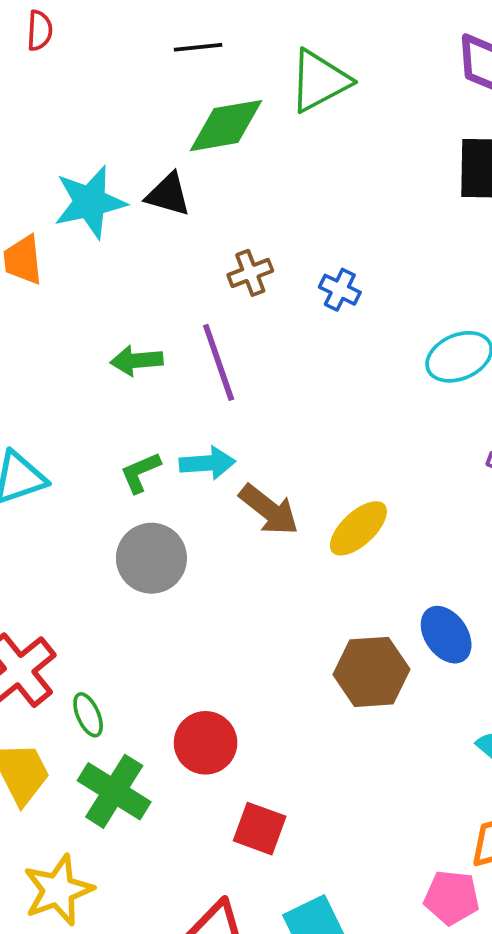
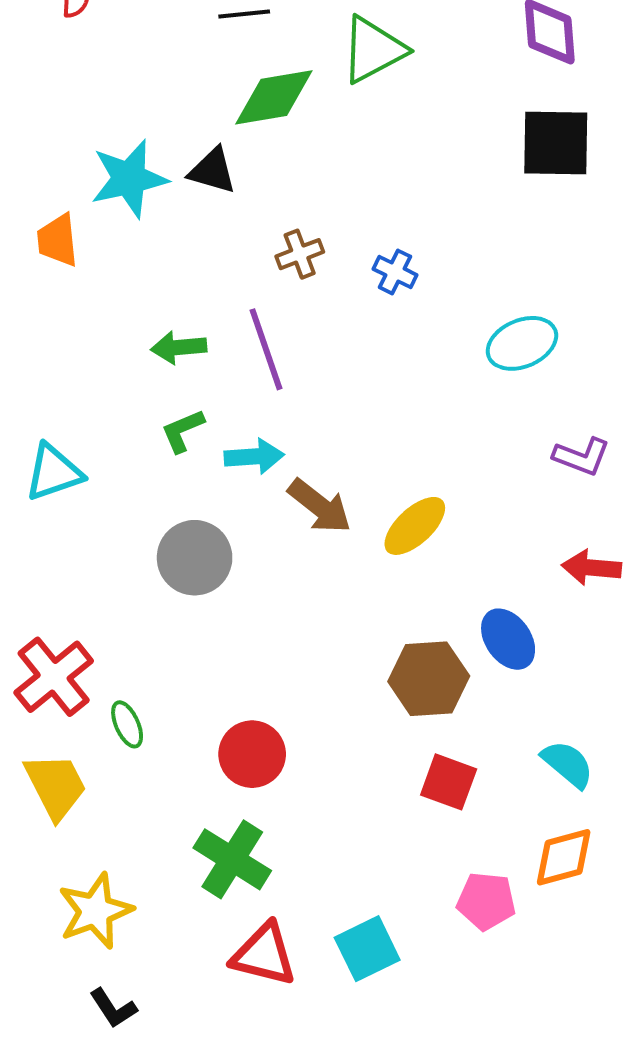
green L-shape: (140, 472) -> (183, 431), moved
green cross: (114, 791) -> (232, 859), moved
red square: (260, 829) -> (449, 782), moved
pink pentagon: (452, 898) -> (486, 901), moved

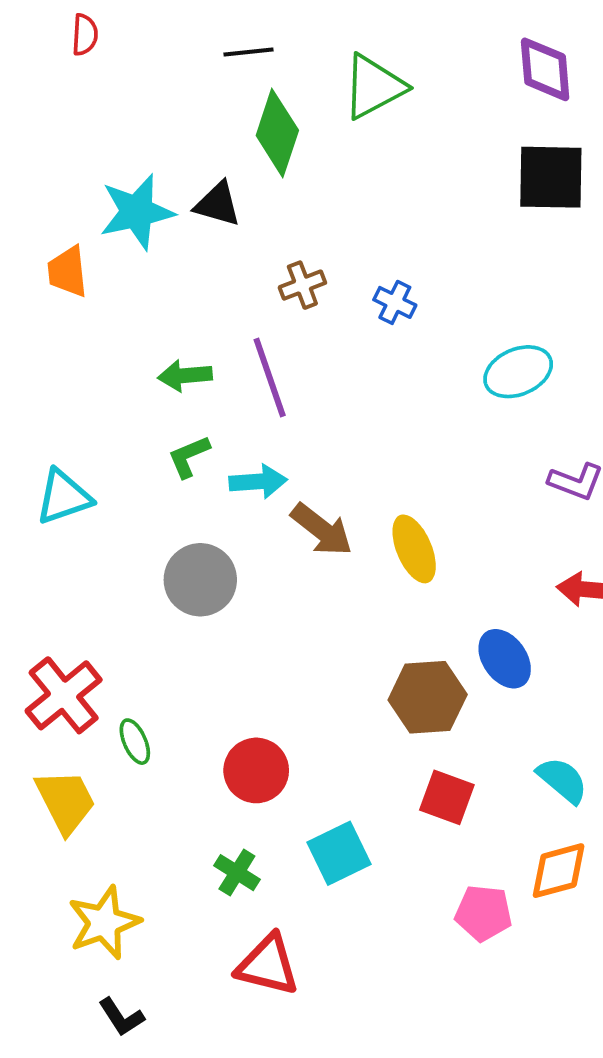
green diamond: (274, 97) -> (277, 133), turned -62
yellow ellipse: (415, 526) -> (414, 549), turned -70
green cross: (232, 859) -> (237, 873), size x0.6
cyan square: (367, 949) -> (339, 853), moved

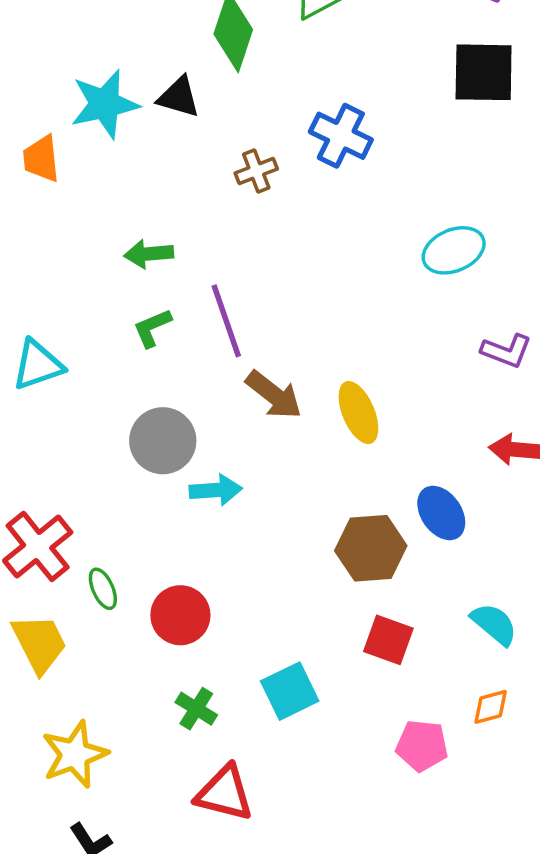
blue cross: (395, 302) -> (341, 136), moved, size x1.6
purple line: (270, 378) -> (226, 321), moved
cyan arrow: (258, 482) -> (216, 490), moved
red circle: (256, 770) -> (180, 615), moved
orange diamond: (559, 871) -> (491, 707), size x0.7

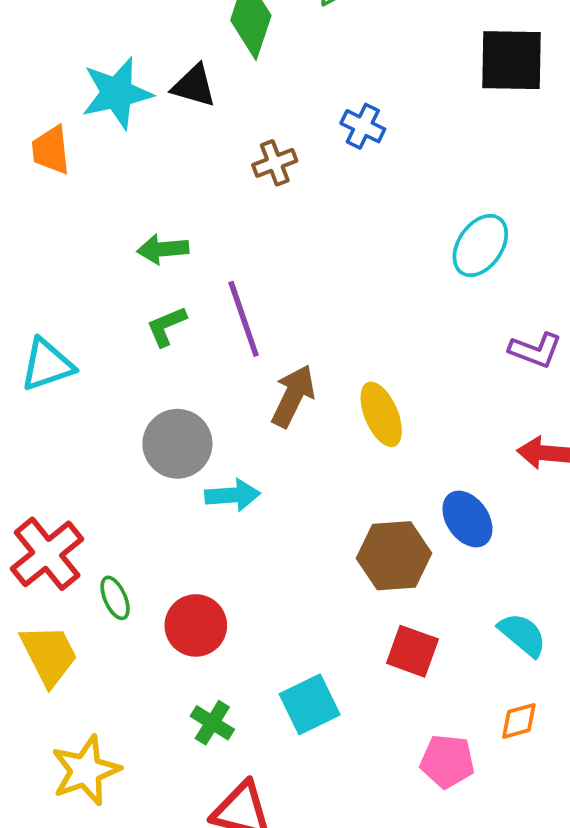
blue cross: (341, 136) -> (363, 126), size x0.7
cyan ellipse: (454, 250) -> (480, 245), turned -32
brown arrow: (274, 395) -> (293, 396), turned -102

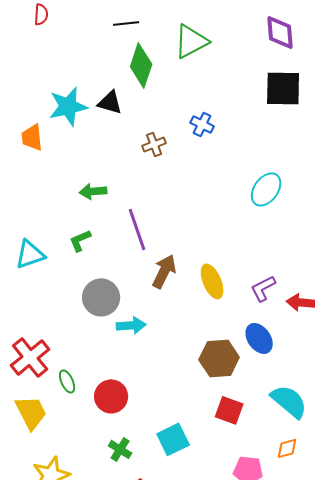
green L-shape: (166, 326) -> (80, 240), moved
purple L-shape: (535, 350) -> (263, 288), moved, turned 132
cyan semicircle: (523, 635) -> (289, 401), size x1.4

